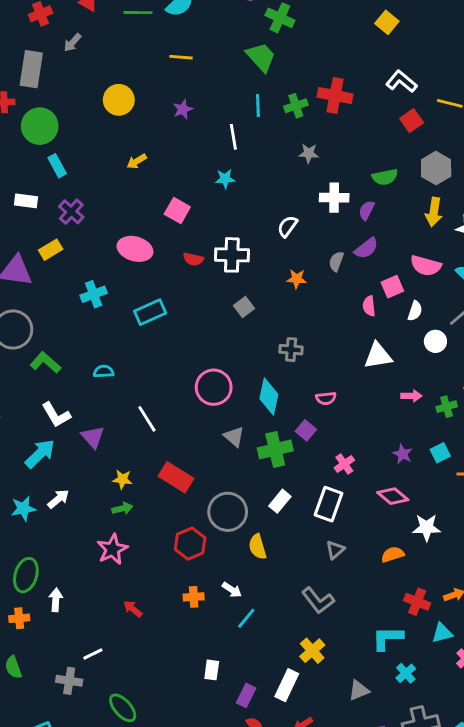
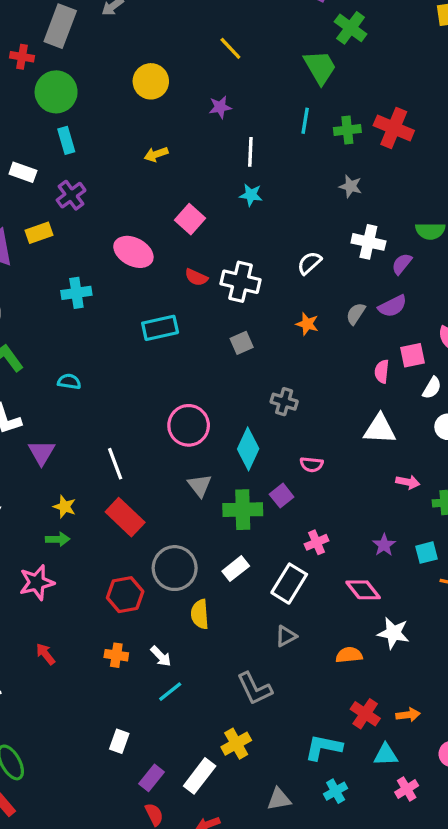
yellow line: (181, 57) -> (230, 48), turned 30
white line: (233, 137) -> (250, 152), moved
cyan rectangle: (150, 312) -> (160, 328), moved
white line: (147, 419) -> (115, 464), moved

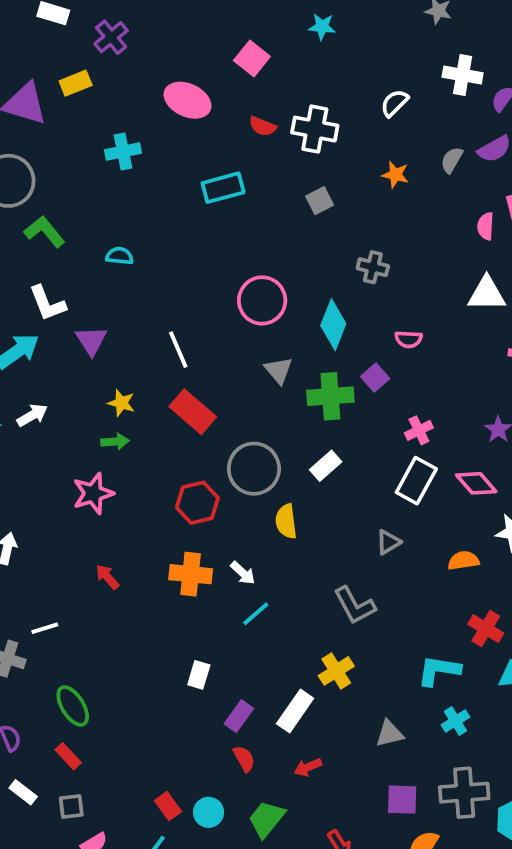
white rectangle: (289, 584) -> (416, 481), moved
orange cross: (116, 655) -> (191, 574), size x1.5

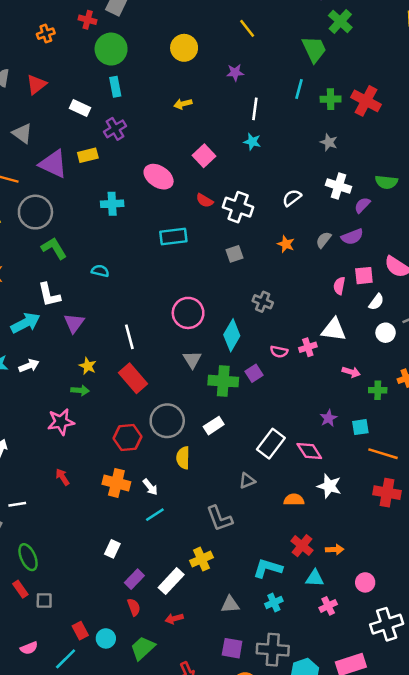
pink cross: (419, 430) -> (308, 347), moved
gray square: (71, 807) -> (44, 601), moved

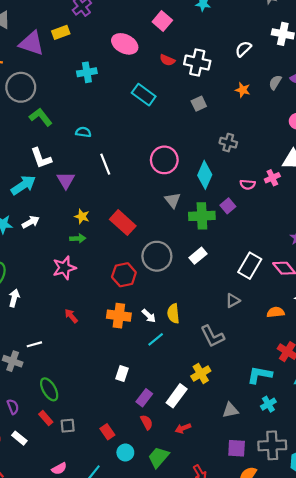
cyan rectangle: (173, 236) -> (144, 95), turned 50
white line: (129, 337) -> (105, 164), moved
yellow semicircle: (183, 458) -> (173, 314), moved
red rectangle: (80, 631) -> (107, 432), moved

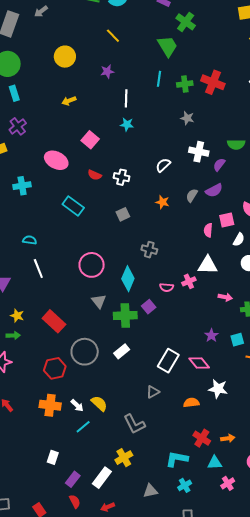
white cross: (197, 62) -> (122, 177), size x0.7
cyan semicircle: (83, 132) -> (30, 240), moved
yellow semicircle: (173, 314) -> (99, 403), turned 138

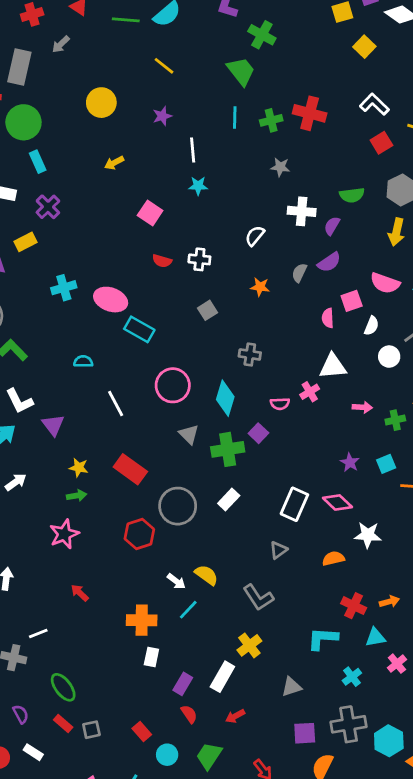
pink ellipse: (56, 160) -> (111, 300), moved
cyan rectangle: (73, 206) -> (139, 329), moved
white line: (38, 269) -> (116, 404), moved
orange cross: (50, 405) -> (142, 620), moved
cyan cross: (185, 485) -> (352, 677), moved

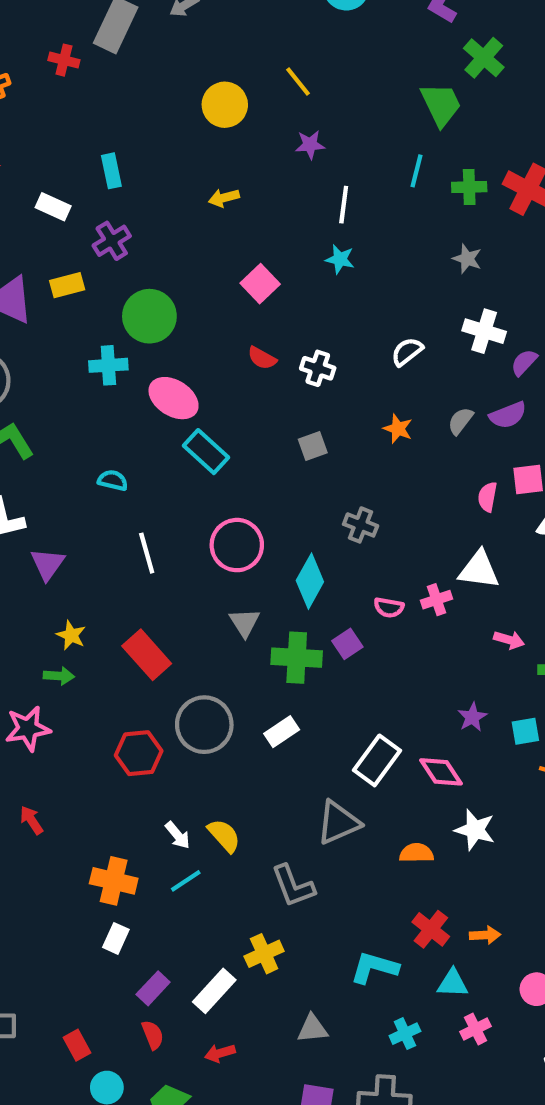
yellow line: (164, 66) -> (298, 82), moved
green circle: (23, 122) -> (149, 316), moved
gray triangle: (278, 550) -> (338, 823), size x1.6

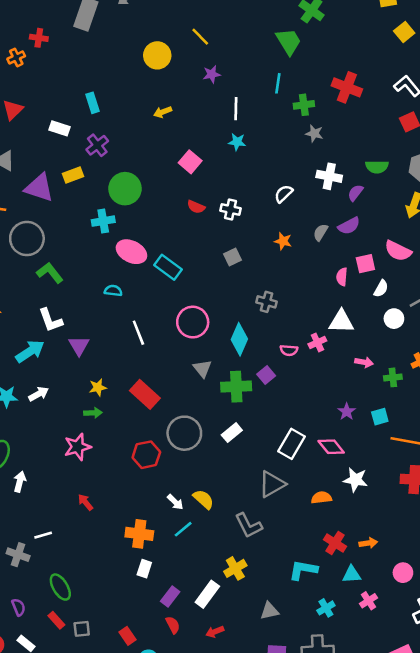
red cross: (64, 60) -> (39, 38), moved
green cross: (469, 187) -> (304, 105), moved
pink ellipse: (174, 398) -> (131, 252), moved
yellow star: (71, 635) -> (98, 387), turned -30

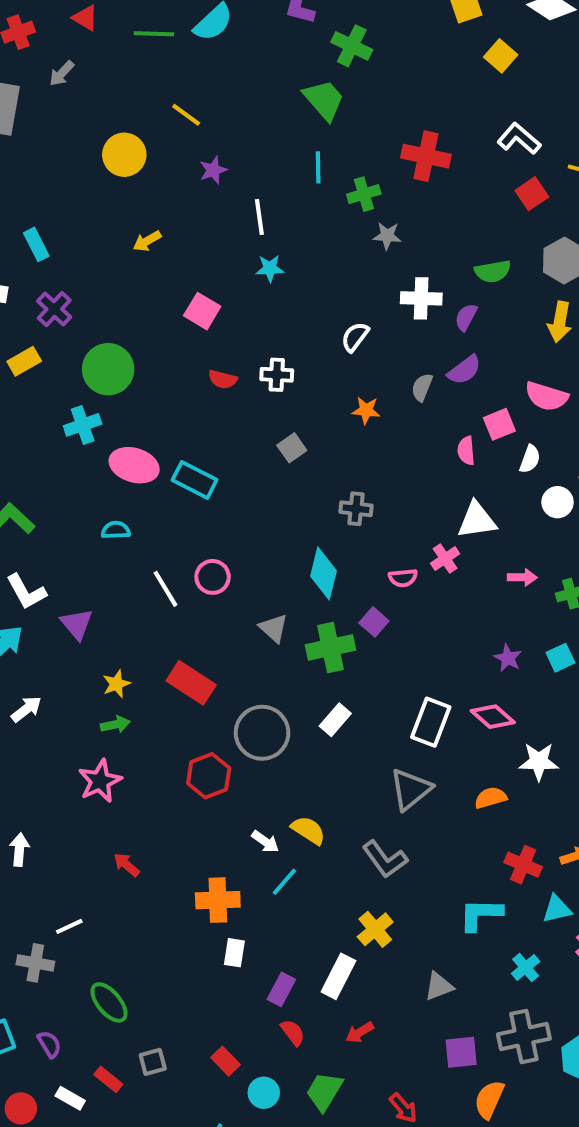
pink circle: (193, 322) -> (213, 577), moved, size x0.7
red rectangle: (56, 620) -> (108, 1079), moved

